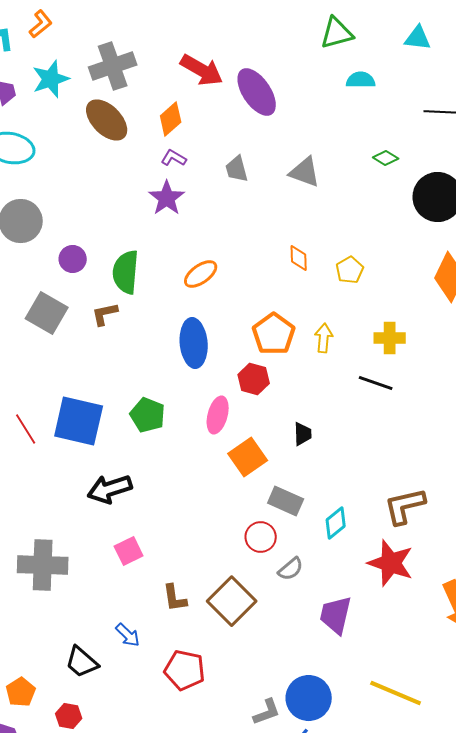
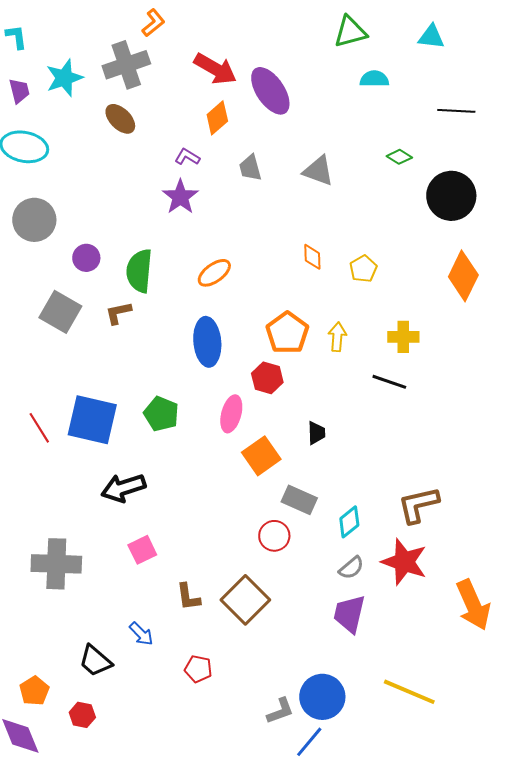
orange L-shape: (41, 24) -> (153, 23), moved
orange diamond: (171, 119) -> (217, 118), moved
brown ellipse: (107, 120) -> (120, 119), size x0.7
gray semicircle: (291, 569) -> (351, 568), moved
red pentagon: (185, 670) -> (198, 669), size x0.7

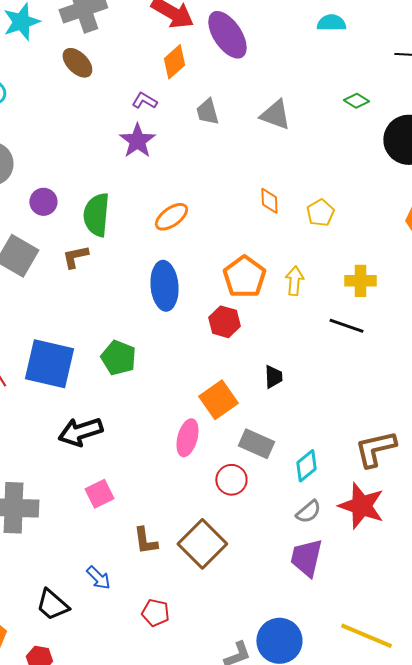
pink ellipse: (231, 414) -> (187, 438), moved

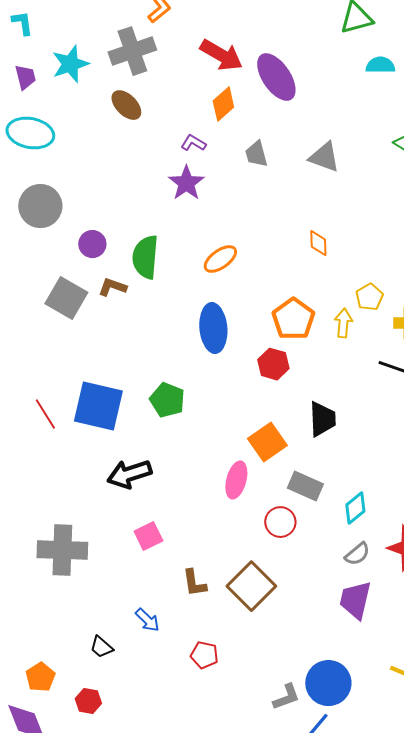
yellow pentagon: (320, 213) -> (369, 297), moved
brown L-shape: (75, 257) -> (112, 287), moved, turned 32
black trapezoid: (273, 377) -> (322, 419), size x1.5
black trapezoid: (52, 605) -> (101, 647), size x0.7

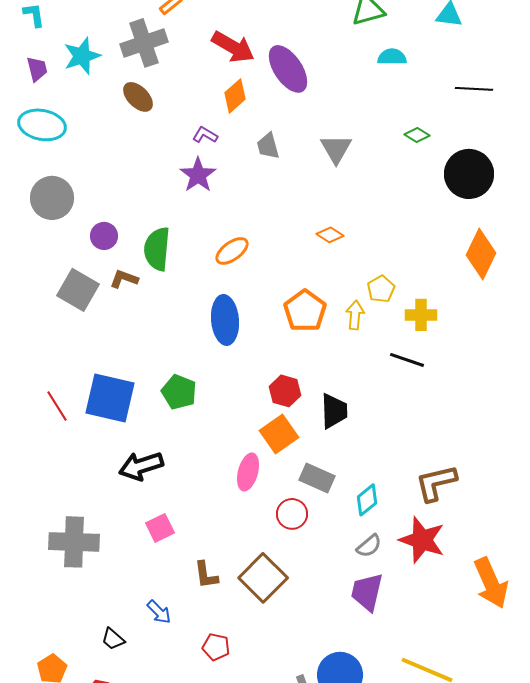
gray triangle: (324, 157) -> (336, 149), turned 40
orange diamond: (318, 243) -> (330, 235), turned -56
red hexagon: (273, 364) -> (285, 391), moved

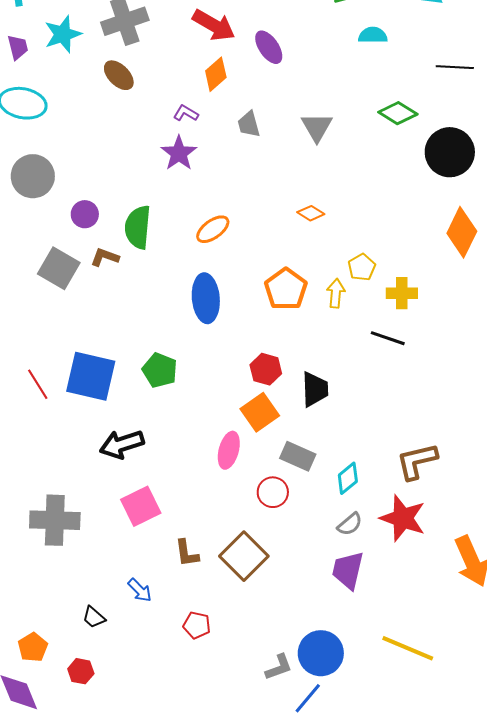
purple ellipse: (288, 69) -> (269, 47), size x0.7
green diamond: (417, 135) -> (398, 113), size x1.5
pink square: (160, 528) -> (141, 506), size x1.4

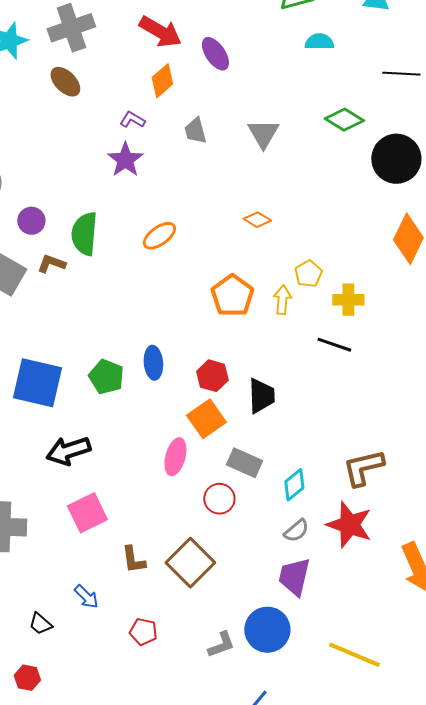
blue ellipse: (206, 298) -> (153, 363), moved, size x0.7
blue circle: (321, 653) -> (267, 630), moved
gray L-shape: (279, 667) -> (221, 645), moved

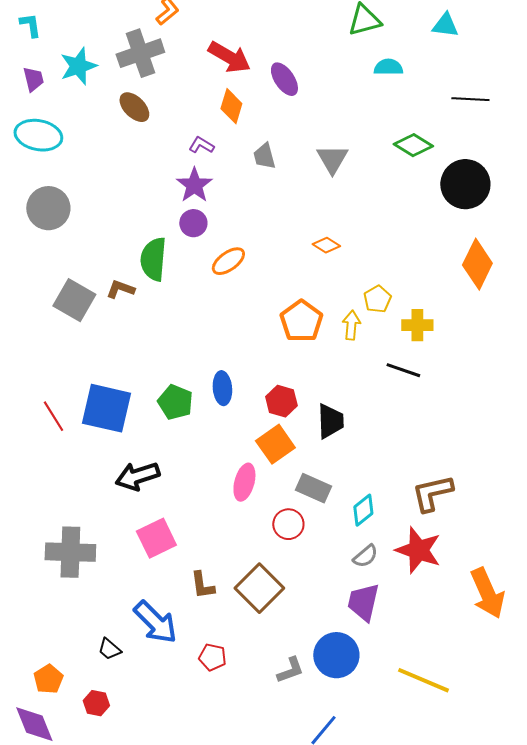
orange diamond: (162, 81) -> (231, 106), turned -32
purple circle: (31, 221) -> (193, 223), moved
blue arrow: (86, 597) -> (155, 622), size x1.8

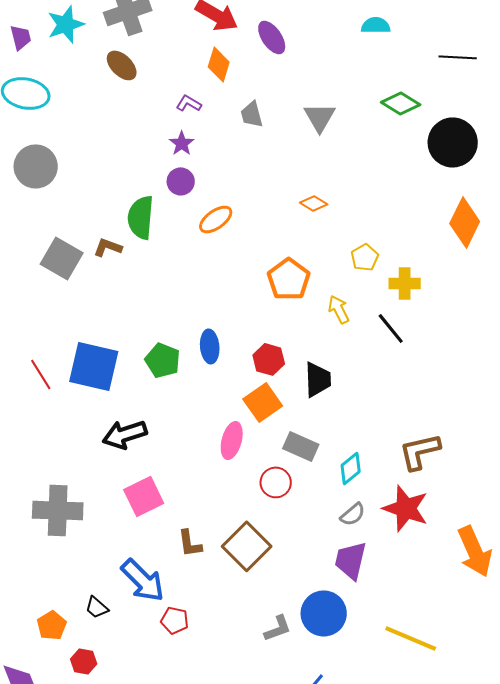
purple star: (194, 185) -> (182, 143), size x0.7
yellow arrow: (351, 325) -> (339, 309), moved, turned -32
black line: (403, 370) -> (391, 328), turned 32
red pentagon: (212, 657) -> (175, 620), moved
orange pentagon: (48, 679) -> (52, 625), moved

